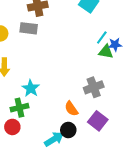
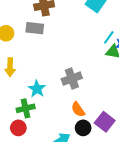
gray cross: (94, 87) -> (72, 79), moved
black circle: (68, 130) -> (83, 128), moved

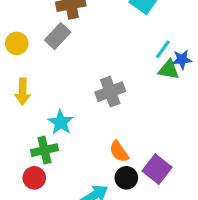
gray rectangle: (35, 28) -> (58, 36), turned -54
gray cross: (72, 79) -> (110, 92), moved

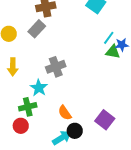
gray cross: (110, 92) -> (56, 67), moved
orange semicircle: (119, 152) -> (65, 113), moved
black circle: (126, 178) -> (75, 131), moved

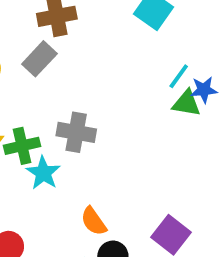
gray cross: (56, 67) -> (76, 132), turned 30
green cross: (28, 107) -> (22, 146), moved

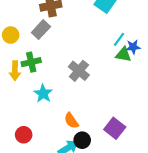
gray cross: (76, 132) -> (79, 71), moved, turned 30
green cross: (22, 146) -> (31, 62), moved

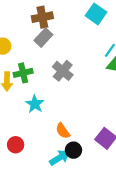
gray rectangle: (41, 30) -> (43, 38), moved
gray cross: (79, 71) -> (63, 71), moved

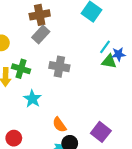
gray cross: (63, 71) -> (59, 67), turned -30
green cross: (23, 73) -> (21, 69), turned 30

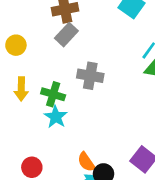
green cross: (21, 69) -> (53, 94), moved
orange semicircle: (59, 125) -> (86, 162), moved

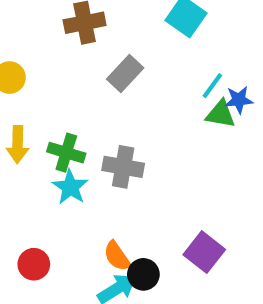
gray rectangle: (66, 35) -> (125, 73), moved
gray cross: (90, 76) -> (123, 167), moved

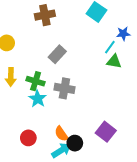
gray rectangle: (125, 73) -> (57, 54), moved
blue star: (239, 100) -> (123, 34), moved
red circle: (34, 264) -> (28, 138), moved

